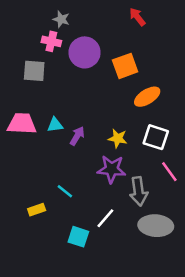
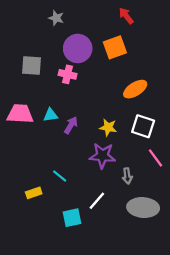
pink cross: (51, 41) -> (68, 74), moved
orange square: (125, 66) -> (115, 47), moved
gray arrow: (139, 191) -> (127, 176), size x0.6
cyan square: (78, 237) -> (72, 218), turned -30

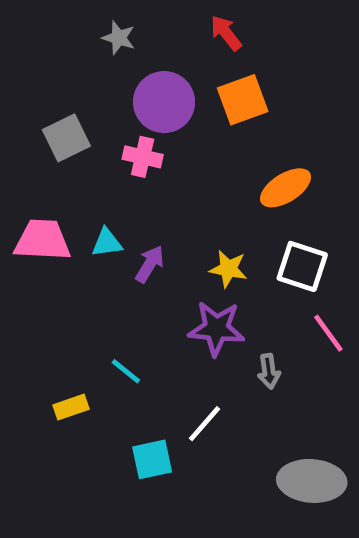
red arrow: (126, 16) -> (226, 33), moved
gray square: (31, 65) -> (66, 138), turned -30
gray ellipse: (143, 208) -> (312, 481), moved

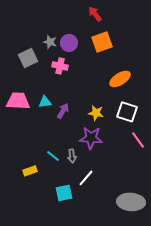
gray star: (119, 38) -> (50, 42), moved
purple circle: (164, 102) -> (69, 43), size x0.7
gray arrow: (269, 371) -> (72, 156), moved

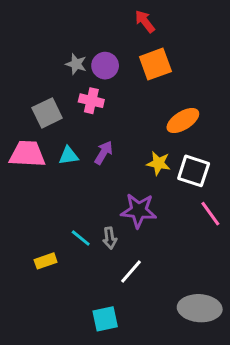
gray square: (28, 58) -> (47, 113), moved
purple arrow: (63, 111) -> (104, 153), moved
yellow star: (96, 113) -> (158, 163), moved
cyan square: (64, 193) -> (105, 319), moved

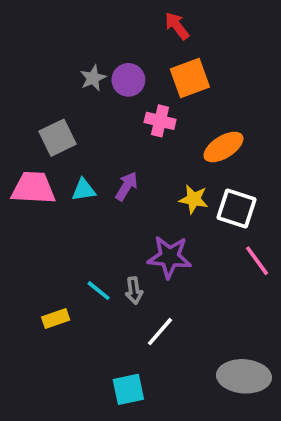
gray star: (76, 64) -> (93, 78), turned 30
pink cross: (91, 101) -> (160, 121), moved

